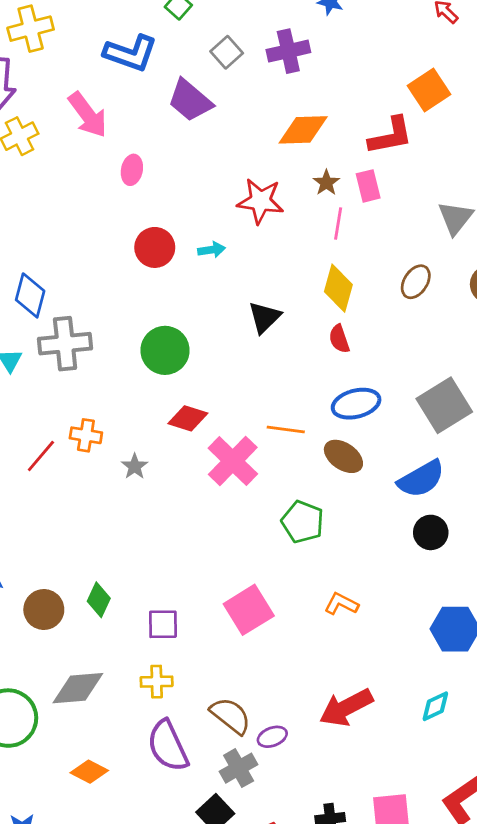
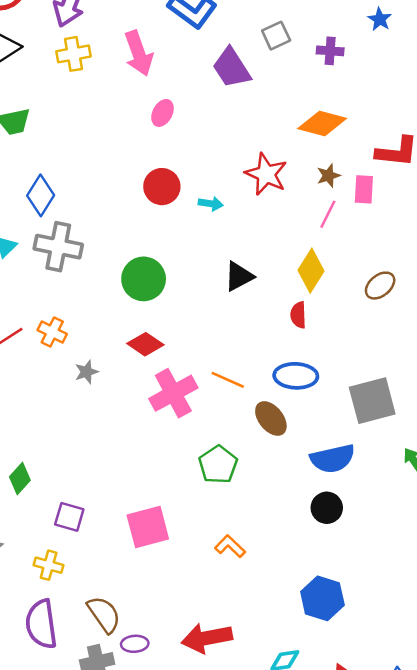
purple cross: (288, 51) -> (330, 51), size x0.7

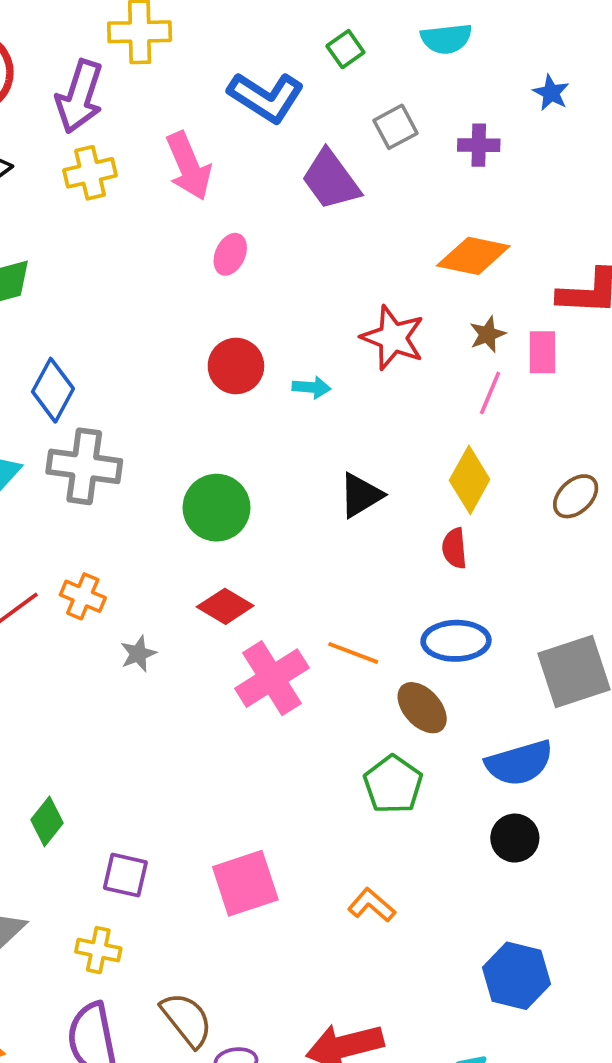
green pentagon: (218, 465) -> (393, 784), moved

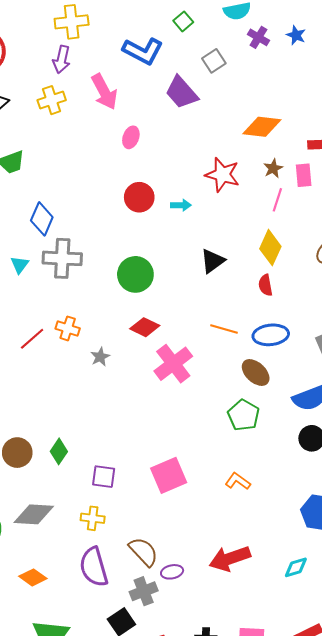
purple arrow: (80, 96) -> (62, 59), moved, size x0.7
purple cross: (479, 145) -> (258, 37), moved, turned 35
orange line: (353, 653) -> (224, 329), moved

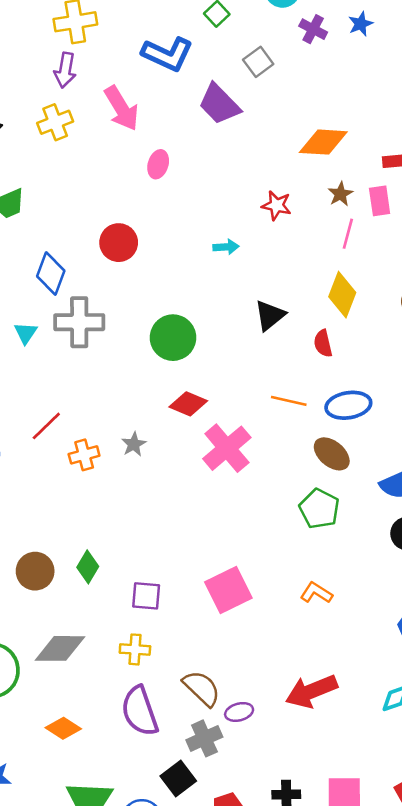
blue star: (296, 35) -> (361, 24), turned 30
red star: (222, 175) -> (277, 205), size x0.7
red circle: (139, 197) -> (119, 243), moved
red semicircle: (265, 285) -> (323, 343), moved
orange cross: (68, 328) -> (84, 455), moved, turned -30

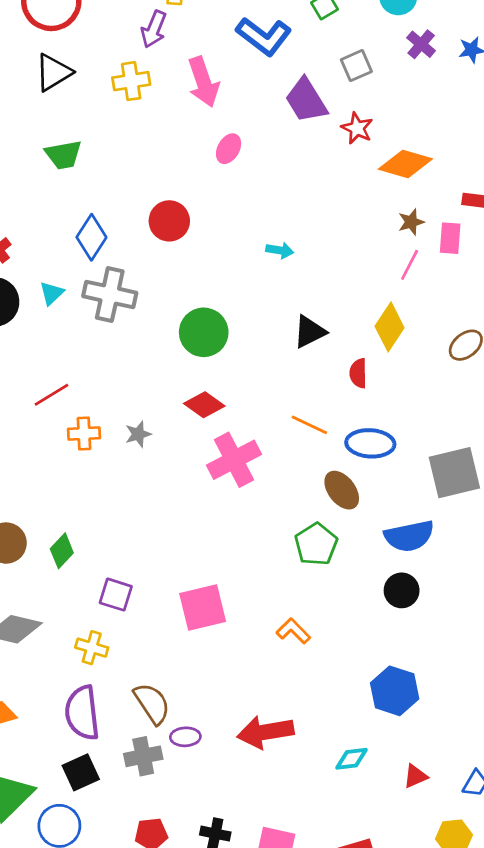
red star: (277, 205) -> (357, 128), moved
black square: (178, 779) -> (81, 772), moved

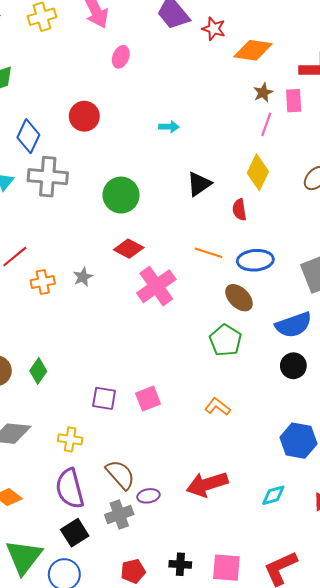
purple square: (116, 595) -> (104, 398), moved
pink square: (203, 608) -> (148, 399), size x0.7

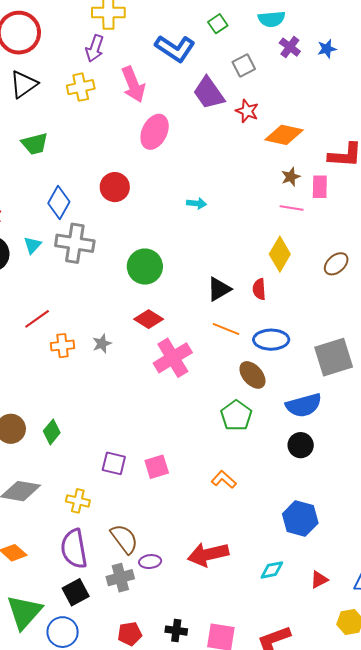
pink ellipse: (121, 57) -> (155, 132), size x1.6
pink line: (266, 124) -> (292, 208), turned 75
black triangle: (199, 184) -> (219, 289), moved

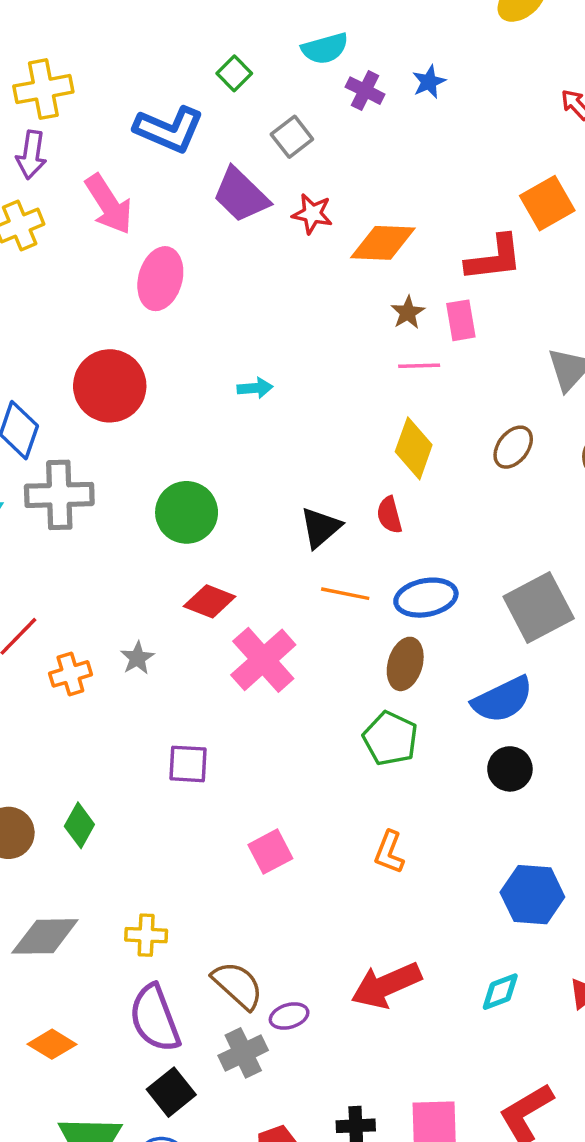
red circle: (115, 187) -> (110, 386), size x1.4
brown ellipse: (252, 375) -> (405, 664), turned 68
purple square: (114, 463) -> (188, 764), moved
orange L-shape: (224, 480) -> (389, 852), turned -100

